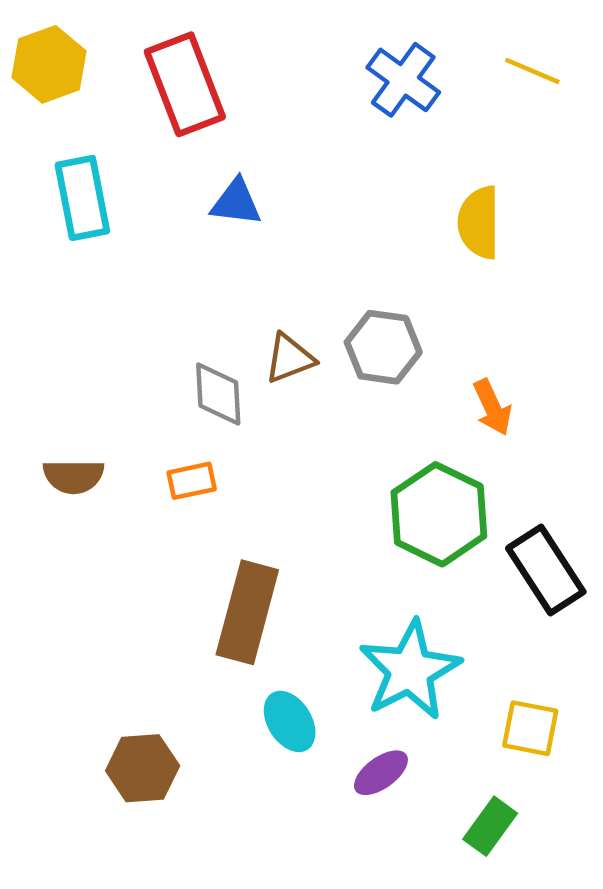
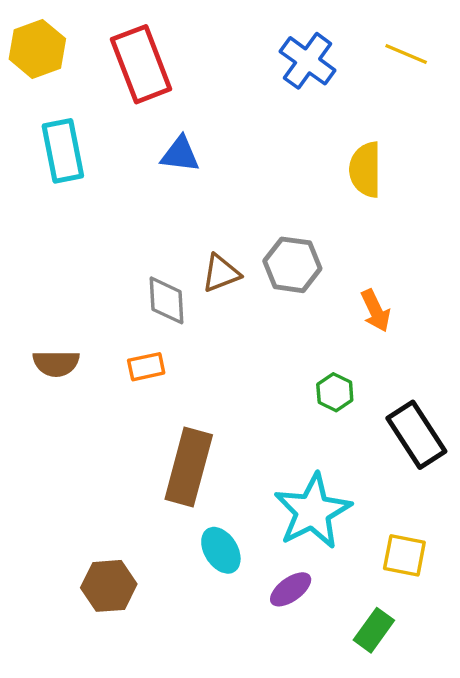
green hexagon: (439, 514) -> (335, 392), size x0.5

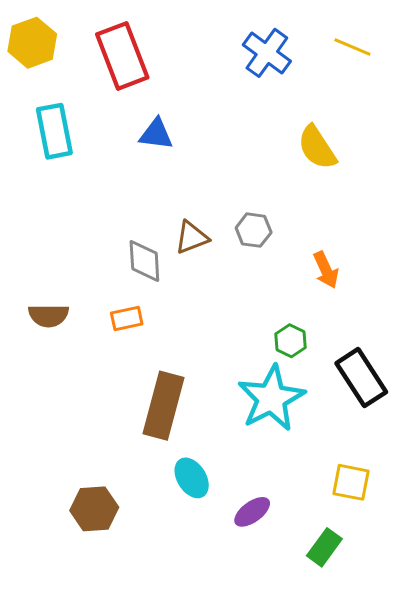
yellow semicircle: (365, 170) -> (317, 147), turned -33
gray hexagon: (292, 265) -> (254, 230), size x0.7
cyan star: (313, 511) -> (271, 398), moved

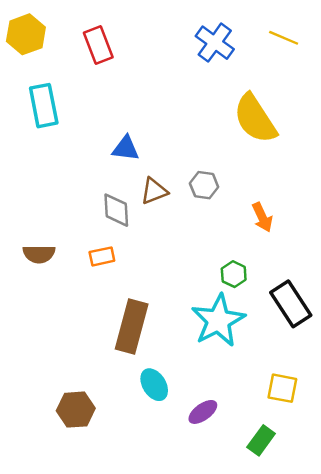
red rectangle: (122, 56) -> (98, 45), size x0.7
blue triangle: (156, 134) -> (126, 148), moved
yellow semicircle: (317, 147) -> (255, 119), size x1.4

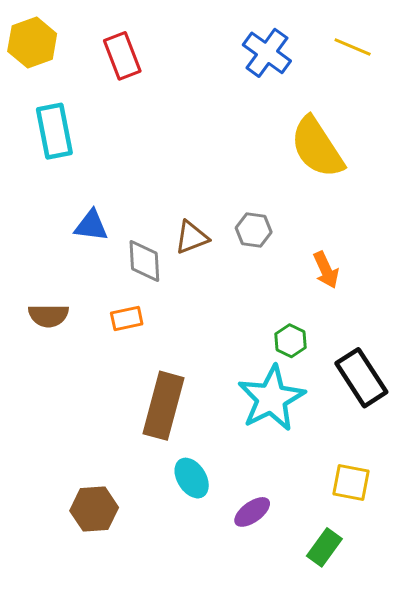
blue triangle: (126, 148) -> (91, 226), moved

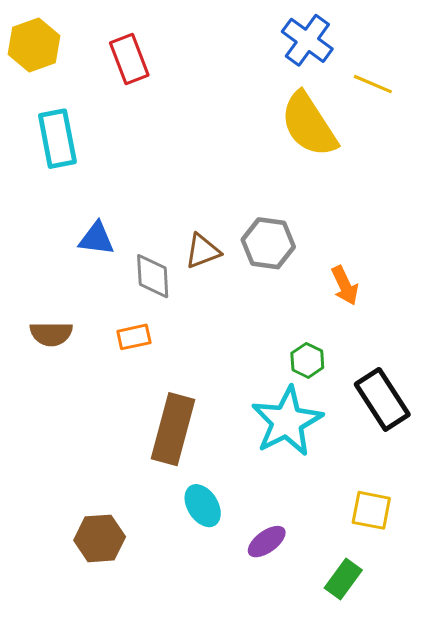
yellow line: (353, 47) -> (373, 84), moved
blue cross: (267, 53) -> (307, 40), moved
yellow semicircle: (317, 147) -> (309, 125), moved
gray hexagon: (254, 230) -> (268, 243), size x1.4

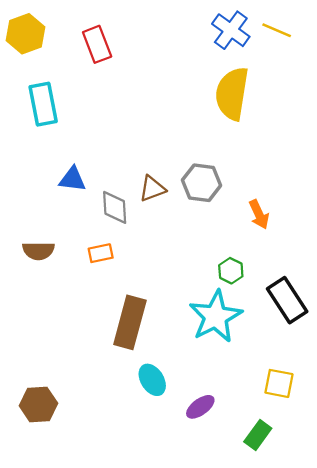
yellow line: (373, 84) -> (277, 30), moved
yellow semicircle: (309, 125) -> (232, 94), turned 42
brown hexagon: (100, 538) -> (38, 405), moved

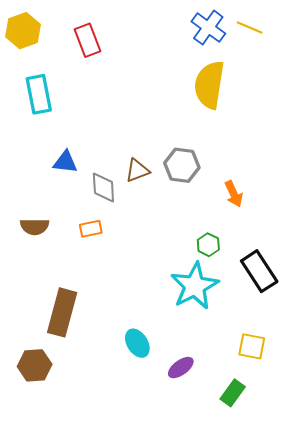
brown rectangle: (130, 322) -> (62, 312), moved

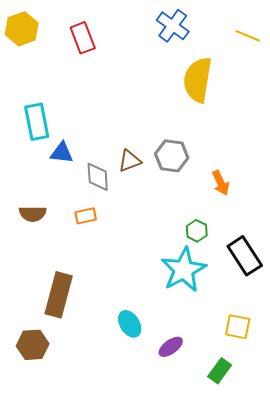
blue cross: (208, 28) -> (173, 26), moved
yellow line: (250, 28) -> (248, 36), moved
cyan rectangle: (39, 94) -> (37, 122), moved

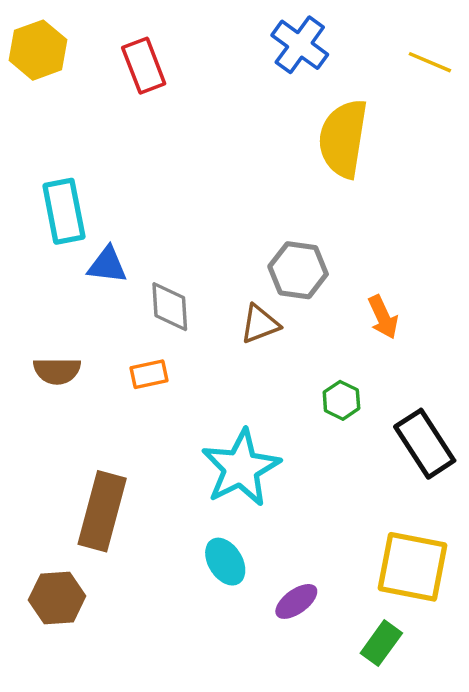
brown triangle: (130, 161) -> (260, 324), moved
cyan star: (184, 270) -> (241, 468), moved
yellow square: (238, 327) -> (413, 567), size x1.6

